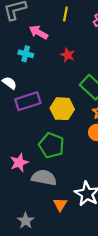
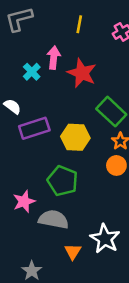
pink arrow: (39, 32) -> (54, 58), moved, turned 66
cyan cross: (26, 54) -> (32, 72), turned 32
red star: (68, 55) -> (82, 73), size x1.6

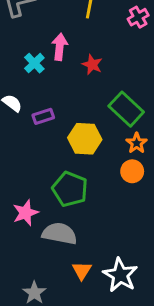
red star: (82, 73) -> (92, 65), size x0.6
purple rectangle: (34, 128) -> (43, 116), moved, size x0.6
white star: (105, 239) -> (120, 275), moved

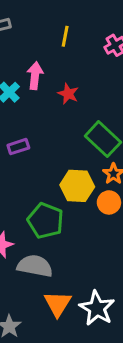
yellow hexagon: (85, 139) -> (77, 186), moved
orange triangle: (82, 271) -> (58, 304), size x1.4

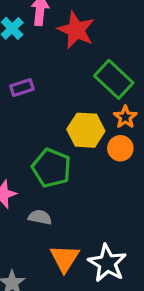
red star: (68, 94) -> (76, 30), size x1.6
gray semicircle: (35, 266) -> (40, 217), size x0.6

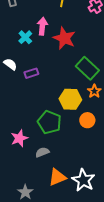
orange circle: (120, 148) -> (87, 120), moved
gray semicircle: (40, 217) -> (42, 152), turned -32
orange triangle: (65, 258) -> (57, 177), turned 36

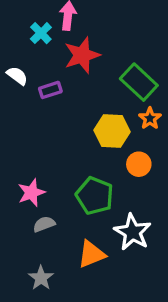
red star: (64, 38) -> (82, 55), moved, turned 30
green pentagon: (49, 122) -> (95, 196), moved
gray semicircle: (42, 152) -> (44, 224), moved
white star: (83, 180) -> (133, 232), moved

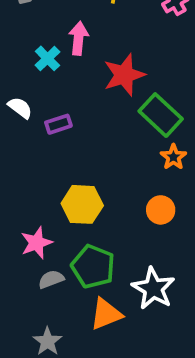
red star: (82, 55) -> (124, 75), moved
yellow hexagon: (112, 131) -> (82, 204), moved
green pentagon: (95, 196) -> (93, 267), moved

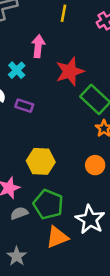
cyan cross: (47, 58) -> (17, 70), moved
purple rectangle: (58, 124) -> (24, 106), turned 36

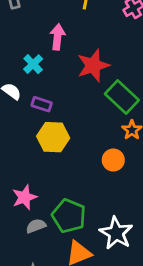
yellow hexagon: (41, 161) -> (53, 137), moved
orange circle: (95, 165) -> (113, 160), moved

